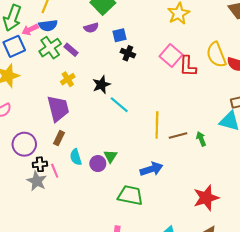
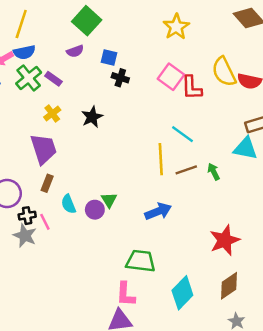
blue square: (120, 35) -> (109, 58), turned 32
cyan line: (119, 105) -> (182, 134), moved
green trapezoid: (130, 195) -> (141, 261), moved

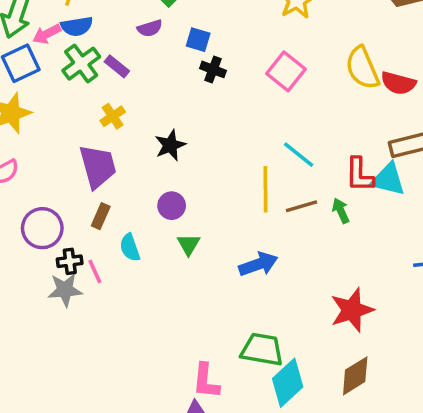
red L-shape: (192, 88) -> (359, 175), moved
black star: (92, 117) -> (170, 145), moved
purple circle: (95, 210) -> (172, 206), moved
gray star: (25, 236) -> (65, 290), turned -30
green trapezoid: (141, 261) -> (262, 349), moved

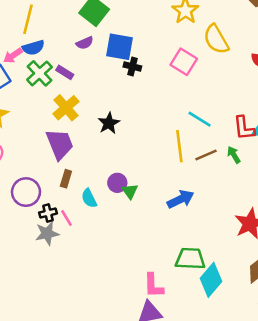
blue square: (198, 40) -> (119, 47), size x1.6
yellow semicircle: (362, 68) -> (216, 39), moved
yellow cross: (113, 116) -> (66, 108), size x1.5
purple circle: (172, 206) -> (117, 183), moved

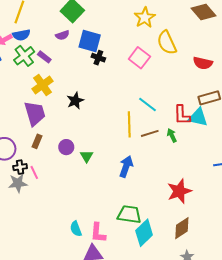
purple circle: (117, 183) -> (66, 147), moved
cyan semicircle: (89, 198) -> (76, 229), moved
blue arrow: (181, 199) -> (126, 166), turned -50

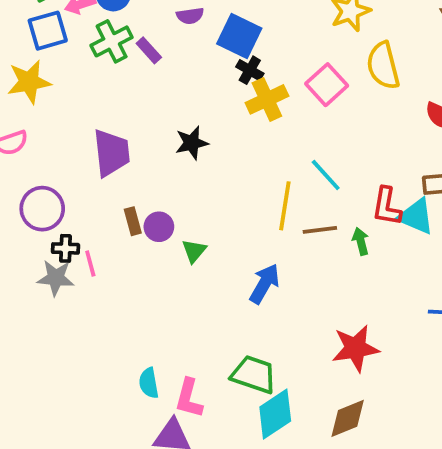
yellow cross: (43, 85) -> (267, 99), moved
brown rectangle: (37, 141) -> (133, 221), moved, turned -48

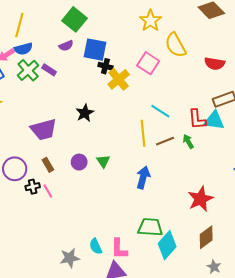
purple trapezoid: (111, 153) -> (44, 129), turned 96
brown rectangle: (133, 221) -> (48, 165), moved
green triangle: (194, 251) -> (103, 161), moved
gray star: (56, 278) -> (70, 258), moved

